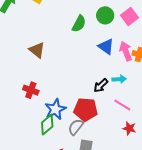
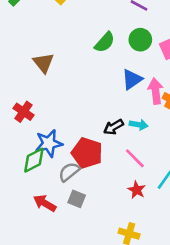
blue triangle: (106, 47) -> (132, 79), turned 36

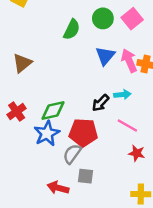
brown triangle: (43, 63) -> (22, 63), turned 45
red cross: (24, 112) -> (17, 112), turned 36
green diamond: (34, 160) -> (53, 111), moved, turned 30

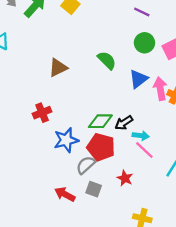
green semicircle: (72, 29) -> (107, 60), moved, turned -84
cyan arrow: (122, 95) -> (141, 136), moved
green diamond: (53, 111) -> (100, 121), moved
red star: (137, 153) -> (125, 178), moved

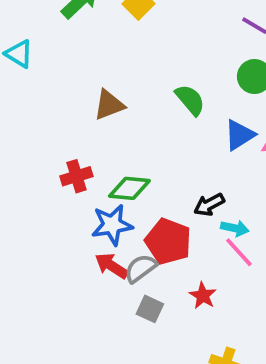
green diamond: (100, 121) -> (129, 188), moved
red arrow: (65, 194) -> (112, 266), moved

